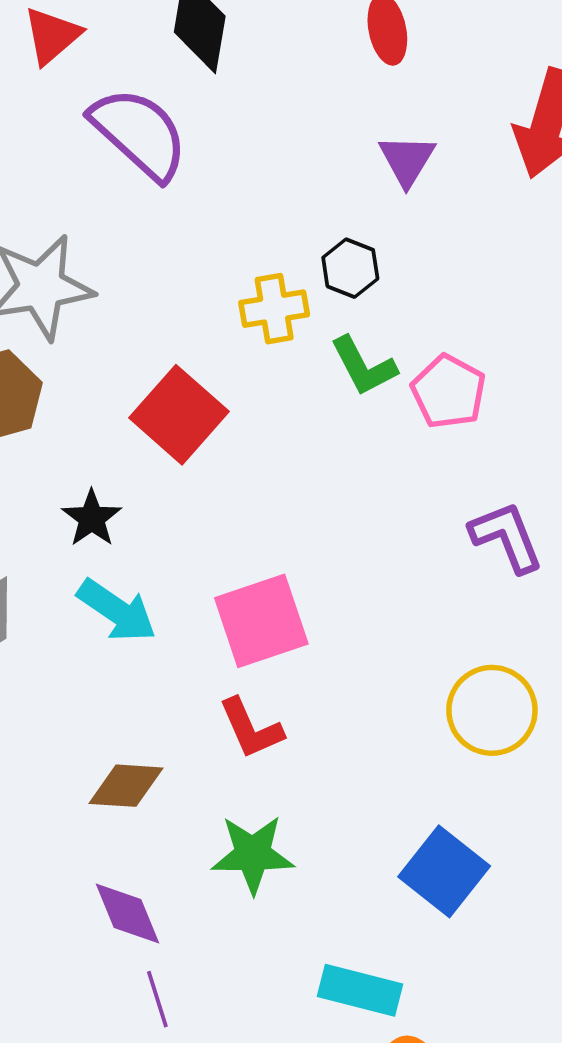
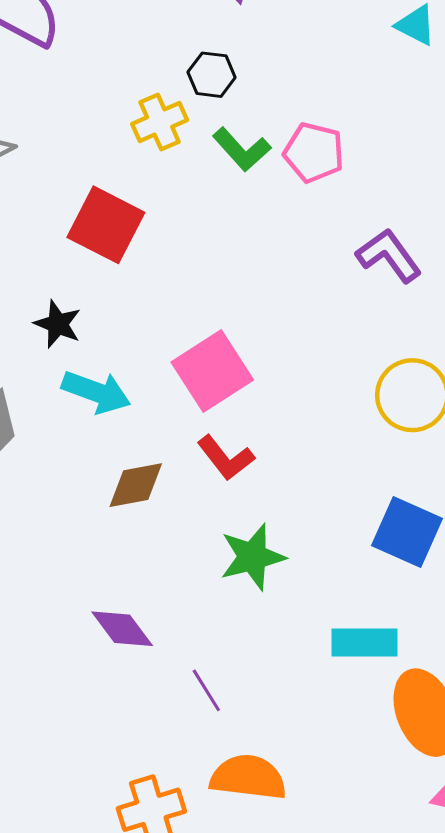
brown diamond: (126, 786) -> (136, 485), moved
purple diamond: (128, 913) -> (122, 629), moved

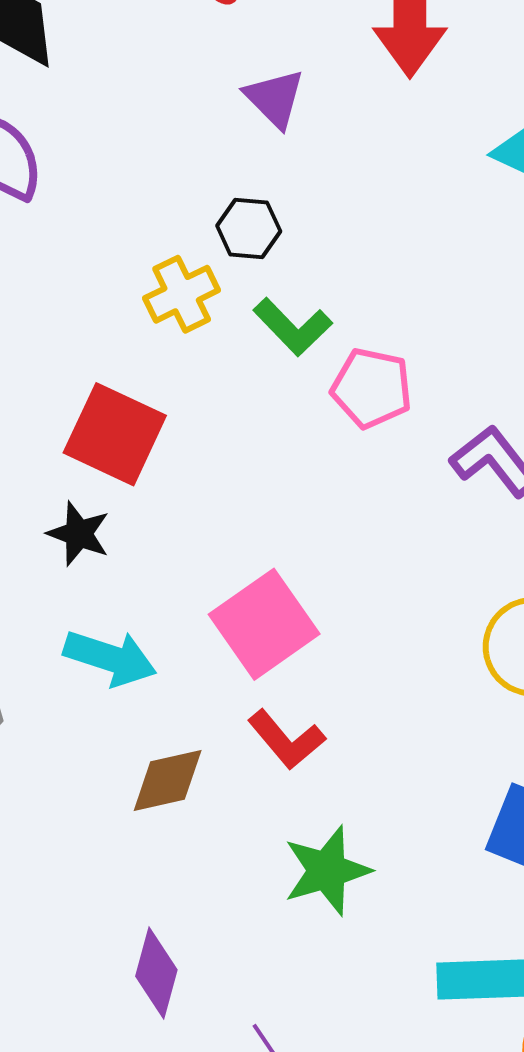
pink pentagon: (314, 152) -> (372, 388), moved
black star: (58, 324) -> (79, 534), moved
purple diamond: (122, 629) -> (156, 973), turned 54

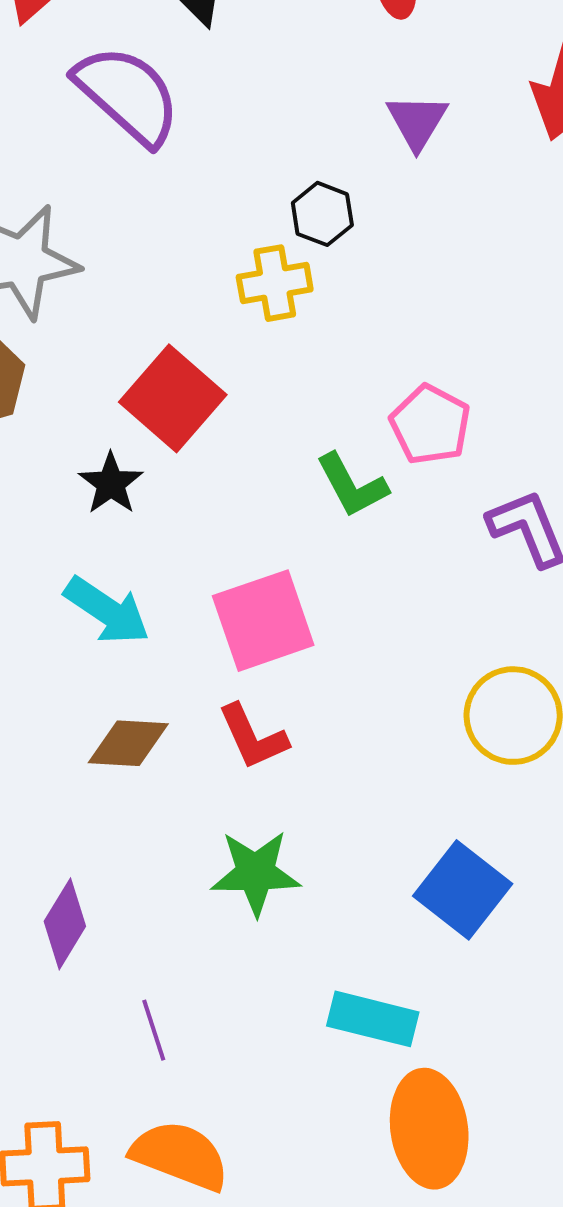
black hexagon: (249, 228) -> (322, 214), moved
green L-shape: (293, 327) -> (352, 485), moved

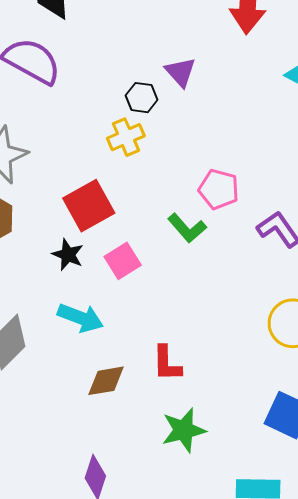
purple triangle: (417, 122) -> (180, 72), moved
red square: (173, 398) -> (89, 206), turned 33
pink square: (263, 621) -> (123, 261), moved, size x0.7
red L-shape: (253, 737) -> (167, 363), turned 36

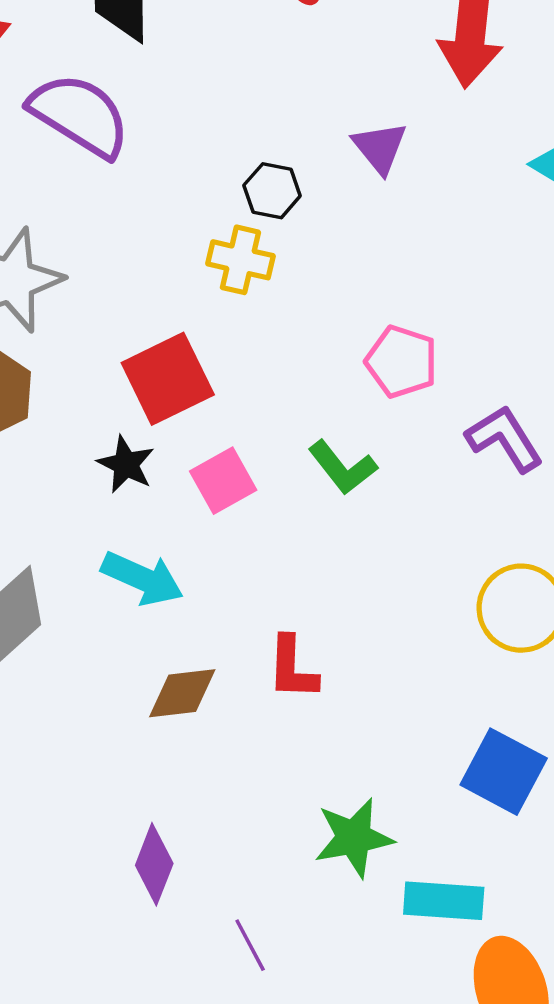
purple triangle: (180, 72) -> (380, 148), moved
yellow cross: (126, 137) -> (240, 260), turned 33
green L-shape: (187, 228) -> (343, 468), moved
green star: (184, 430) -> (354, 838), moved

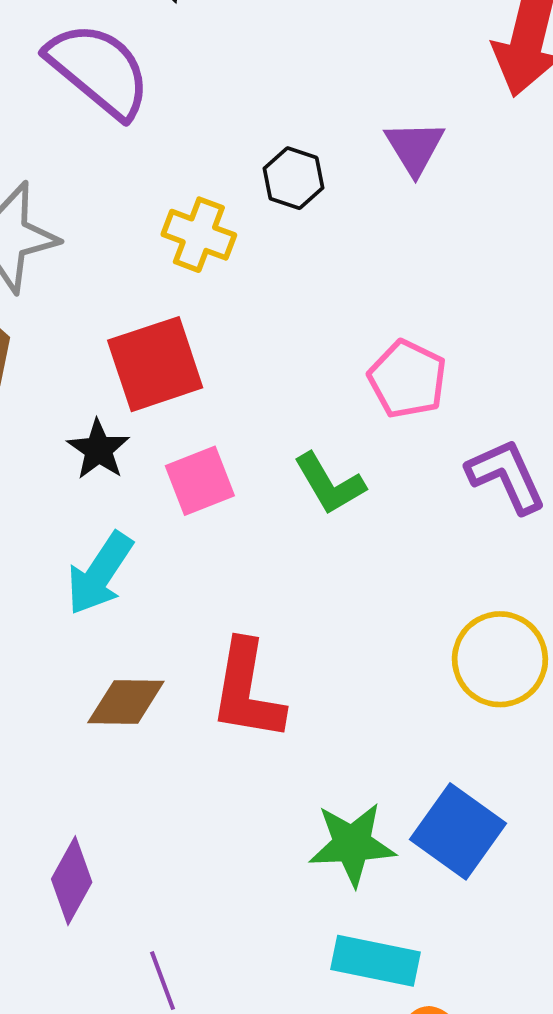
yellow cross: (240, 260) -> (199, 235), moved
cyan arrow: (142, 578) -> (100, 574), turned 92
red L-shape: (292, 668) -> (247, 691), size x1.4
green star: (354, 838) -> (352, 844), moved

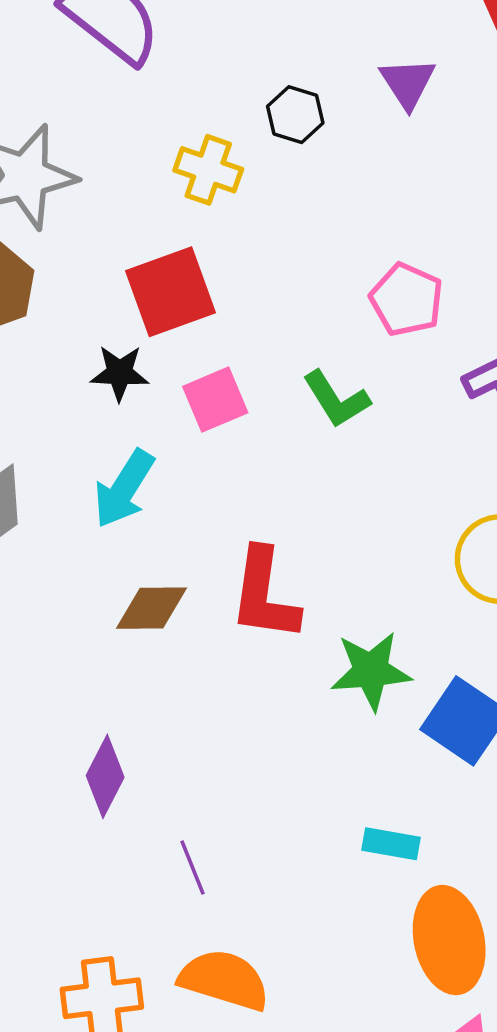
black star: (98, 449) -> (120, 373), turned -30
green star: (352, 844) -> (371, 671), moved
cyan rectangle: (376, 961) -> (391, 844), size x0.7

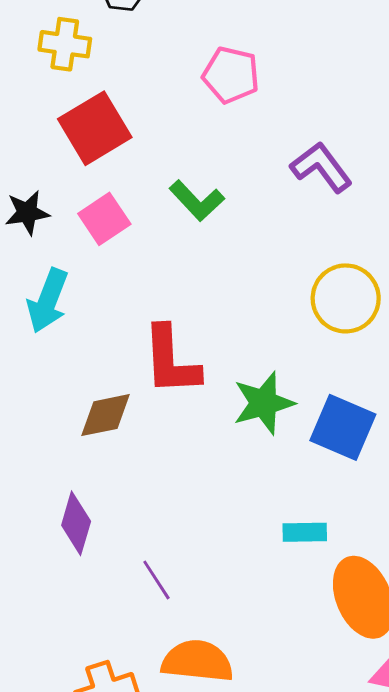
red square: (171, 292) -> (95, 128), moved
pink pentagon: (407, 300) -> (231, 75), moved
brown diamond: (152, 608) -> (105, 415), moved

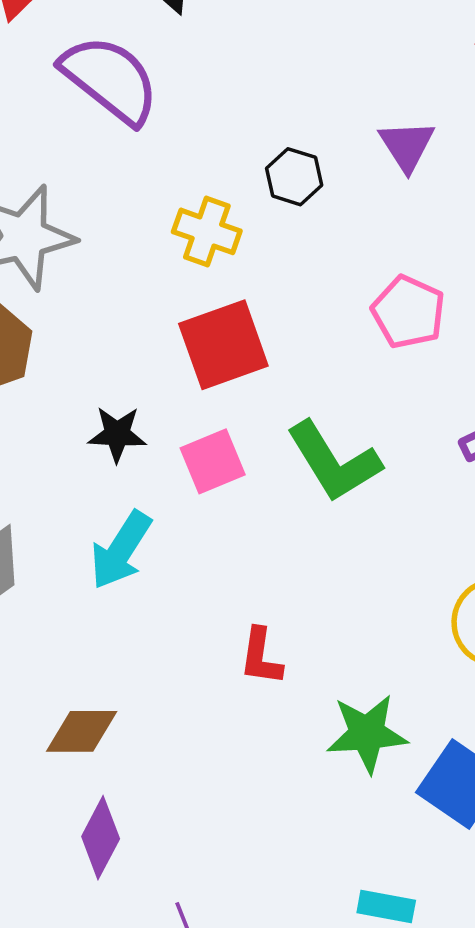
green L-shape: (197, 201) -> (334, 462), size x1.4
red L-shape: (171, 361) -> (261, 657), size x0.6
brown diamond: (105, 415) -> (82, 731), moved

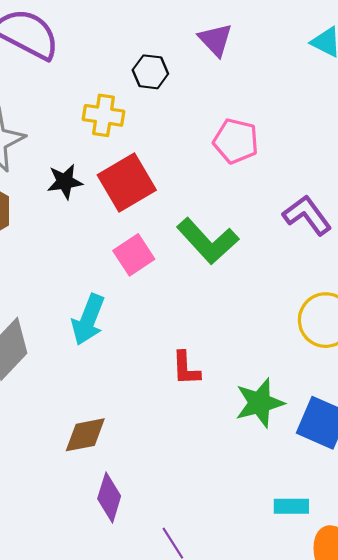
black star: (117, 434) -> (65, 182), moved

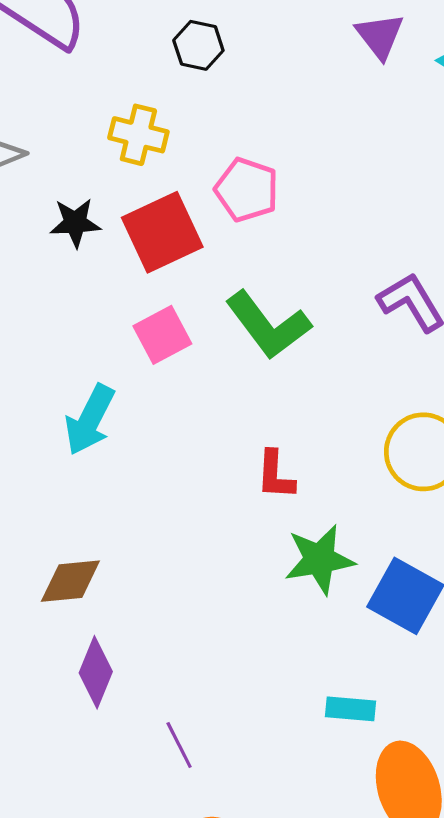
purple triangle: (215, 40) -> (380, 36), moved
black hexagon: (150, 72) -> (198, 45), moved
pink pentagon: (236, 141) -> (247, 190), moved
red L-shape: (186, 368) -> (275, 475), moved

